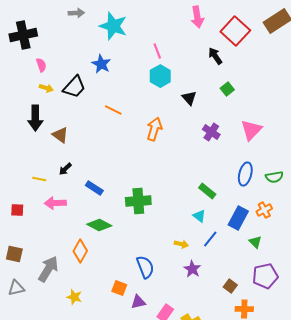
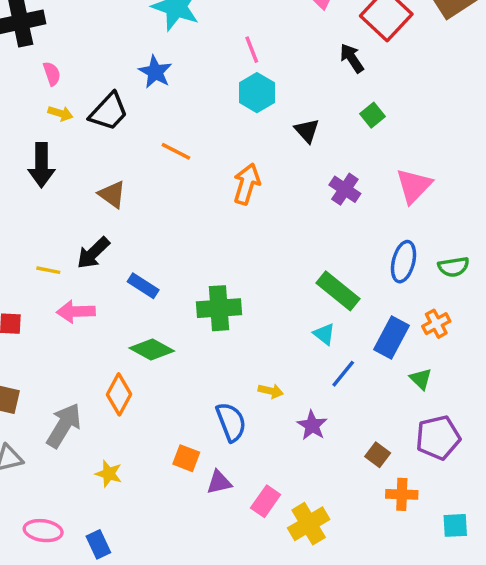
brown triangle: (60, 135) -> (112, 194), moved
black arrow: (65, 169) -> (93, 253), size x1.5
green rectangle: (207, 191) -> (338, 291), size x1.4
yellow arrow: (181, 244) -> (271, 391), moved

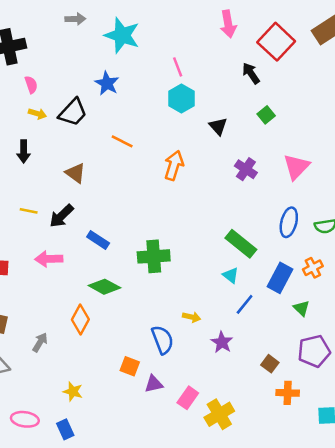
black arrow: (41, 165) -> (24, 152), size x0.7
yellow line: (48, 270) -> (29, 211), moved
gray arrow: (64, 425) -> (40, 342), size x0.6
yellow star: (109, 474) -> (73, 392), moved

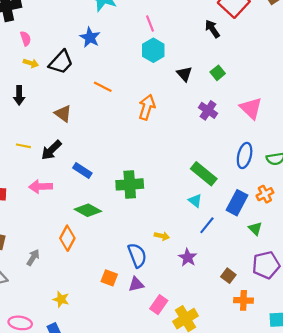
green square: (266, 115) -> (218, 73), moved
pink triangle: (296, 167) -> (251, 108), turned -30
purple triangle: (154, 384) -> (136, 284), moved

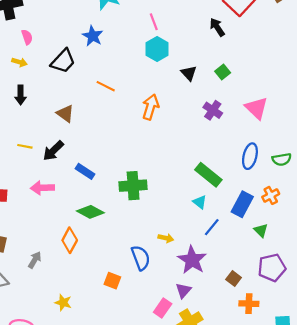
yellow arrow: (31, 63) -> (19, 62), moved
purple star: (188, 257) -> (192, 260), size x1.5
purple triangle: (136, 284) -> (183, 291), moved, turned -35

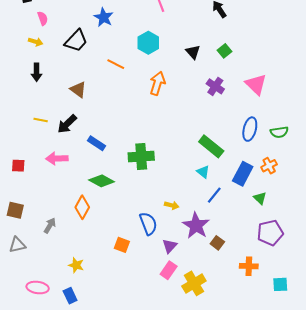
cyan hexagon: (157, 49) -> (148, 43), moved
brown square: (234, 279) -> (217, 243), moved
purple triangle: (183, 291) -> (170, 246), moved

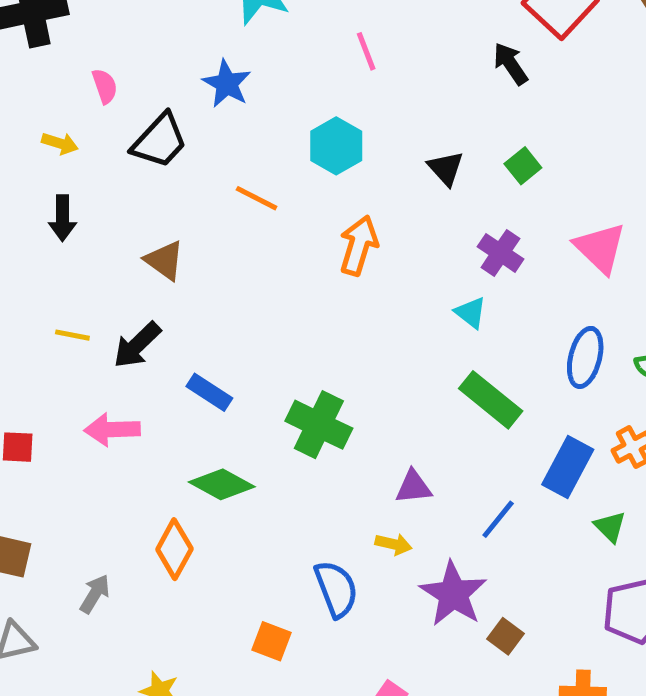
pink semicircle: (43, 18) -> (105, 86), moved
green cross: (141, 157) -> (319, 425), turned 30
cyan triangle: (203, 172) -> (471, 313), moved
purple triangle: (170, 246) -> (413, 487), moved, turned 42

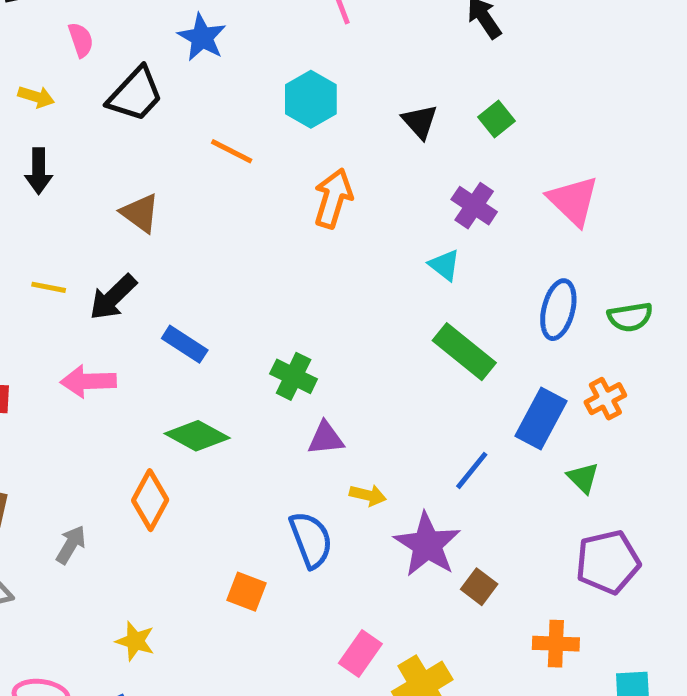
green cross: (319, 425) -> (294, 376), size x0.7
purple triangle: (413, 487) -> (326, 438), moved

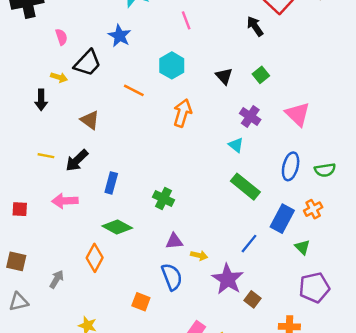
yellow arrow: (36, 97) -> (59, 77), moved
blue rectangle: (185, 344) -> (111, 183), turned 72
purple triangle: (326, 438) -> (174, 241), moved

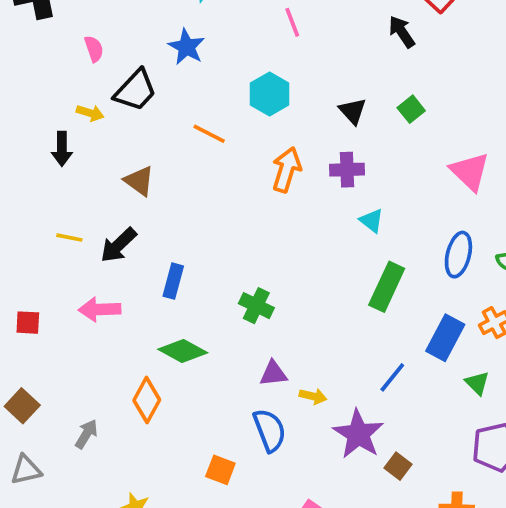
purple cross: (250, 116) -> (347, 170), moved, turned -36
green rectangle: (245, 187) -> (387, 287), turned 76
brown square: (16, 261) -> (22, 406), turned 30

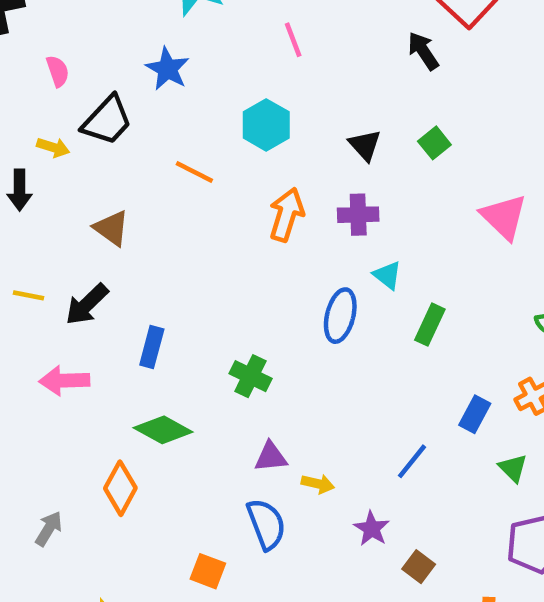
blue ellipse: (458, 255) -> (340, 316), moved
green rectangle: (387, 287) -> (430, 325), moved, size x0.7
blue rectangle: (445, 338) -> (475, 414), size x0.7
purple star: (358, 434) -> (372, 529), size x0.6

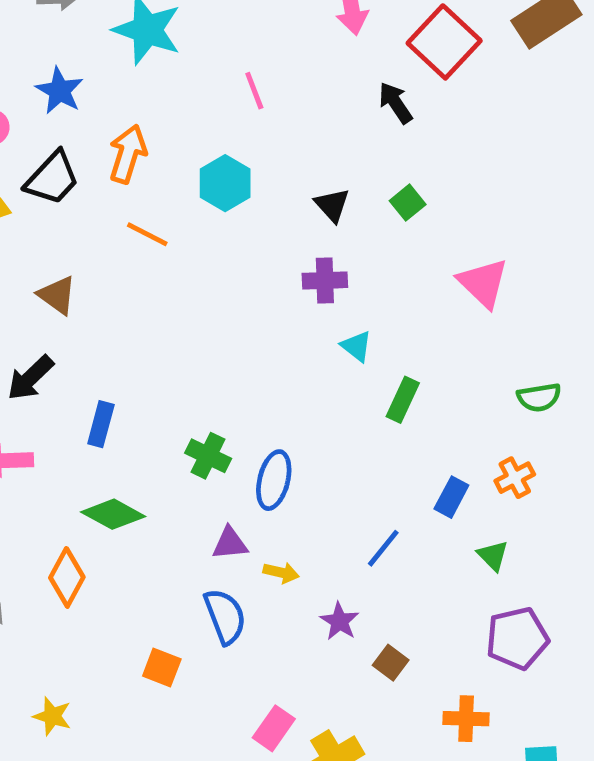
blue star: (168, 69) -> (60, 91), moved
orange arrow: (286, 215) -> (128, 154), moved
blue ellipse: (340, 316) -> (274, 480), moved

